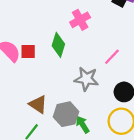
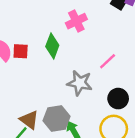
brown triangle: (38, 104) -> (29, 120), moved

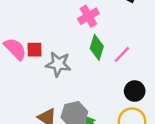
green diamond: (52, 46) -> (97, 47), moved
gray star: (80, 83) -> (58, 64), moved

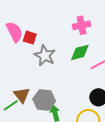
green diamond: (97, 47) -> (80, 52), turned 40

